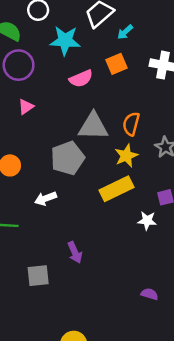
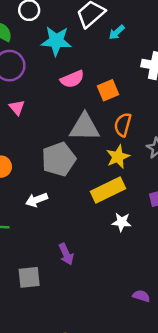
orange square: (116, 64) -> (108, 90), moved
pink triangle: (26, 107) -> (17, 107), turned -35
white star: (147, 221) -> (122, 222), moved

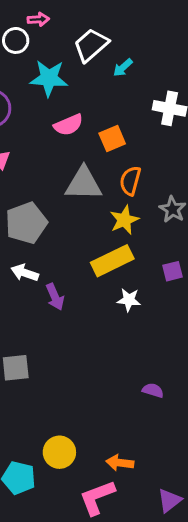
gray pentagon: (59, 159) -> (26, 223), moved
white arrow: (37, 200) -> (25, 273), turned 40
purple arrow: (66, 254) -> (55, 297), moved

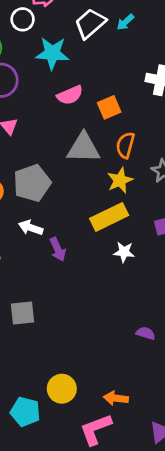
cyan arrow: (123, 68) -> (125, 22), moved

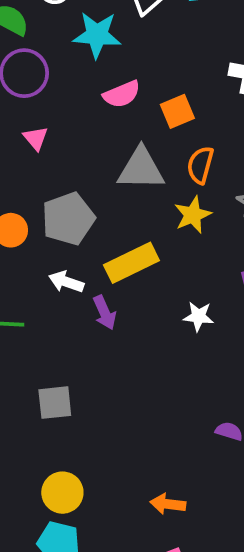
yellow rectangle: (109, 217) -> (131, 263), moved
yellow circle: (62, 389) -> (62, 493), moved
orange arrow: (116, 398) -> (168, 504), moved

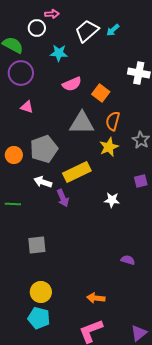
cyan star: (97, 35) -> (59, 53), size x0.7
orange square: (177, 111) -> (101, 93), turned -30
pink triangle: (36, 138) -> (27, 107), turned -32

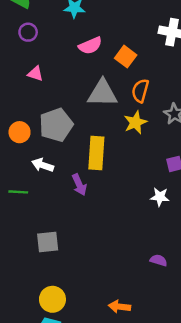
purple circle: (21, 73) -> (28, 32), size x0.6
yellow rectangle: (77, 172) -> (96, 153), turned -60
white arrow: (43, 182) -> (43, 165), moved
white star: (112, 200) -> (160, 197), moved

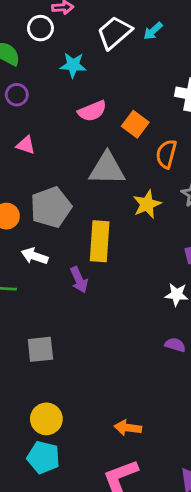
orange semicircle: (140, 91) -> (166, 154), moved
purple semicircle: (159, 260) -> (175, 345), moved

